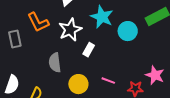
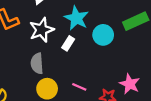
white rectangle: (89, 50) -> (68, 43), moved
gray semicircle: (55, 63) -> (37, 63), moved

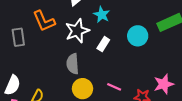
cyan star: (76, 18) -> (102, 15), moved, size x0.7
pink star: (130, 84) -> (164, 84), turned 30

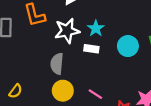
cyan star: (102, 15) -> (96, 28), moved
white rectangle: (103, 44) -> (91, 49), turned 56

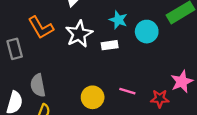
cyan star: (96, 28) -> (118, 20), moved
gray semicircle: (57, 64) -> (38, 85), moved

